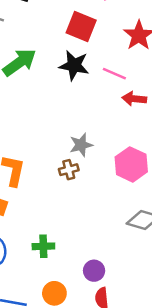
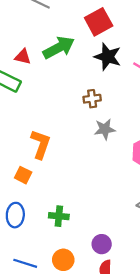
red square: (81, 26) -> (99, 22), moved, turned 32
brown cross: (69, 170) -> (92, 99), moved

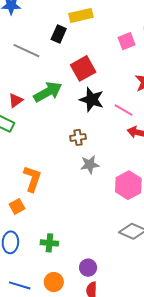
red triangle: (23, 57) -> (16, 100), turned -49
orange square: (23, 175) -> (17, 206), turned 35

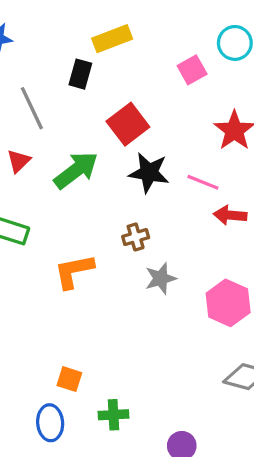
gray line: (26, 51) -> (32, 108), turned 48
red triangle: (16, 100) -> (19, 161), moved
orange L-shape: (32, 179) -> (74, 271), moved, turned -112
orange square: (17, 206) -> (69, 379), moved, turned -35

